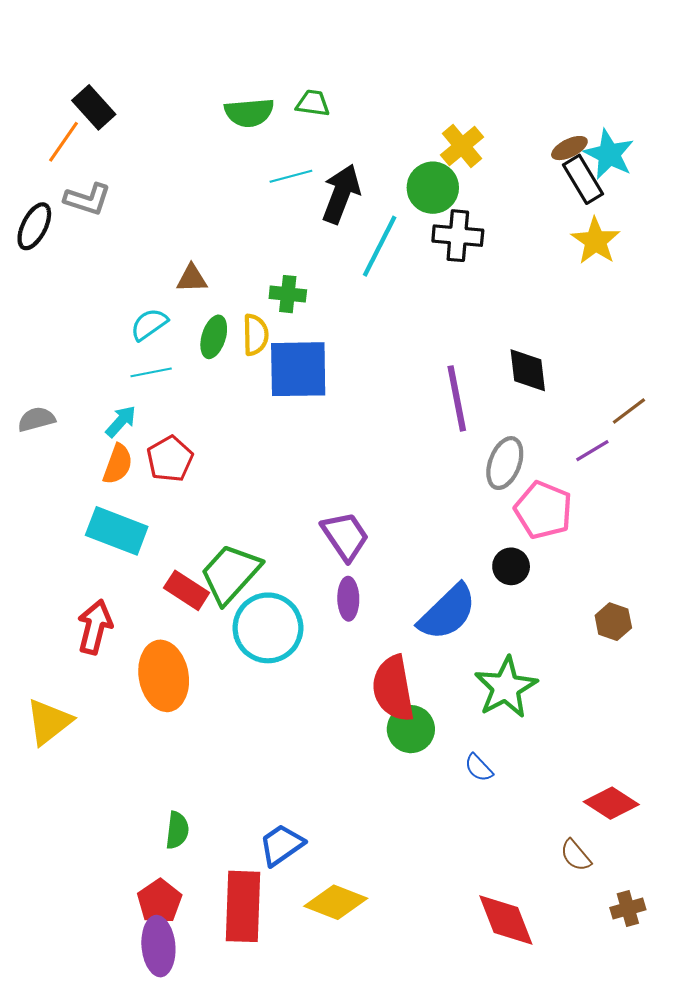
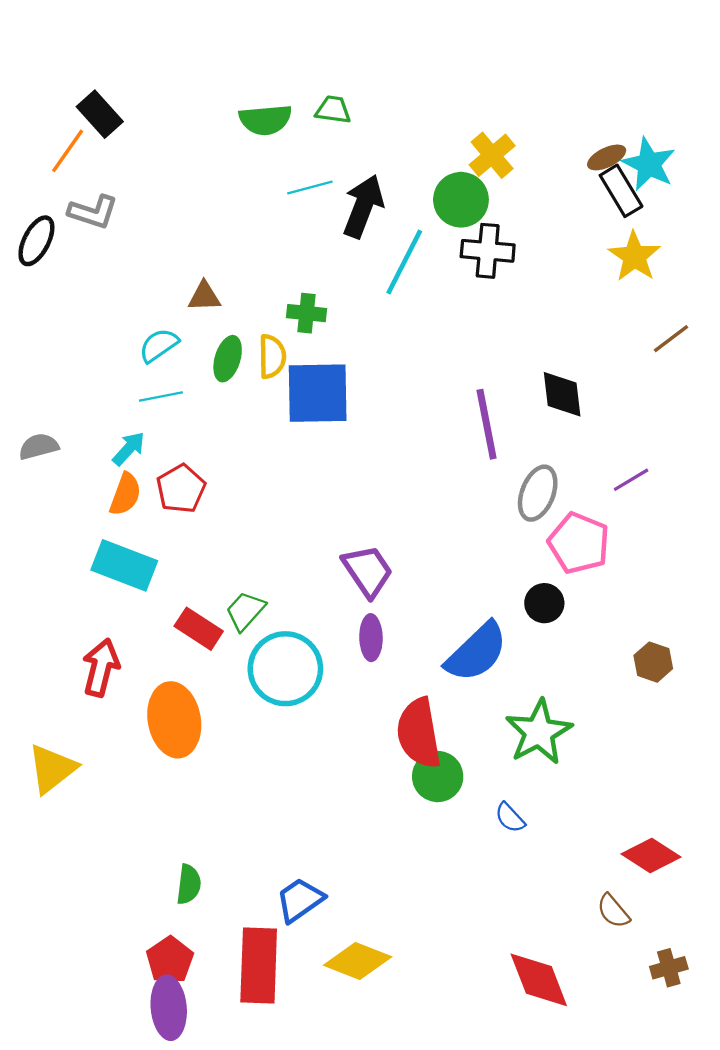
brown line: (629, 411) -> (671, 339), moved
green trapezoid: (230, 574) -> (245, 611), size x0.6

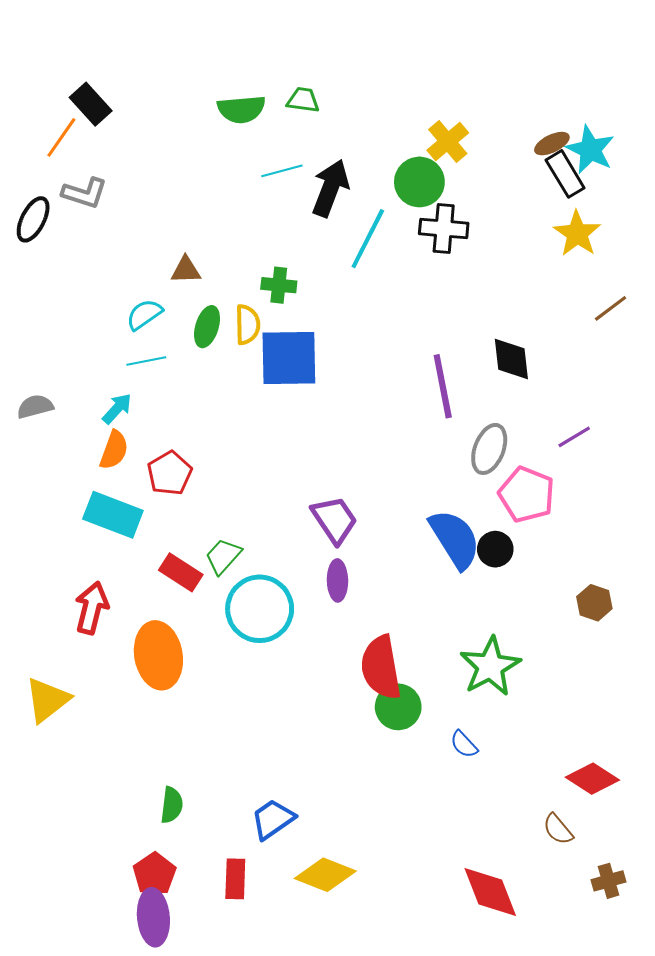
red pentagon: (181, 489) -> (170, 473), moved
blue semicircle: (477, 652) -> (455, 539), moved, turned -78
red rectangle: (259, 965) -> (235, 879), size x0.6

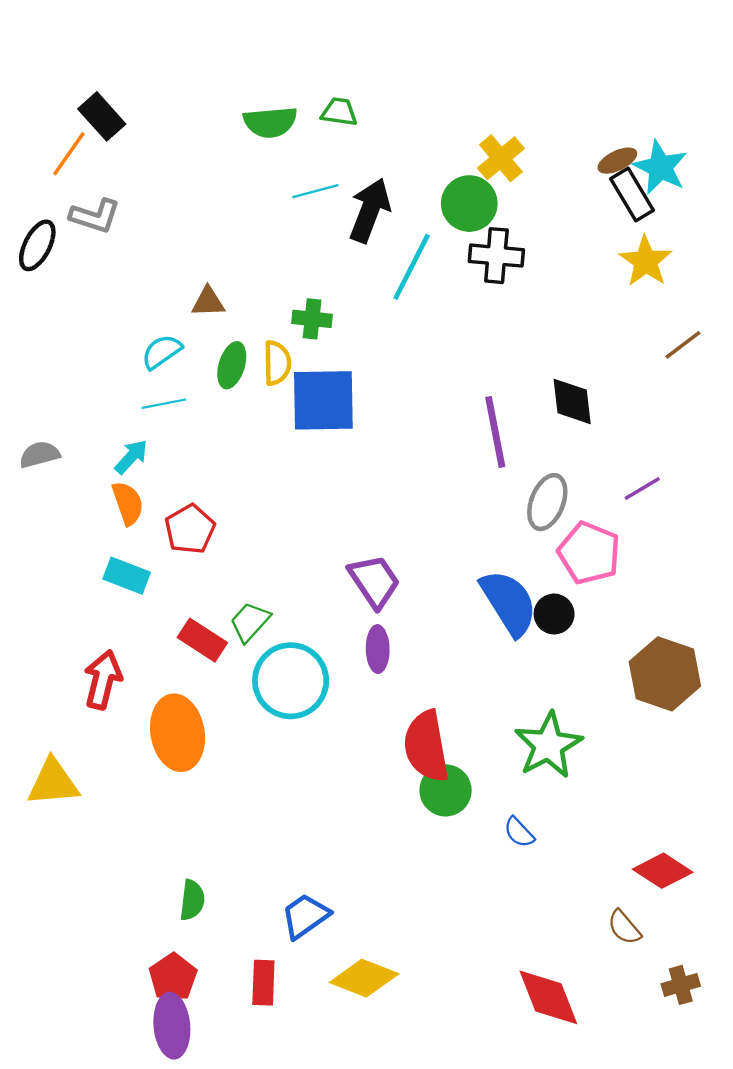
orange semicircle: (114, 450) -> (128, 503), turned -39
cyan rectangle: (113, 515) -> (127, 576), size x0.7
brown hexagon: (594, 603) -> (665, 674), size x1.8
yellow triangle: (47, 700) -> (53, 783), turned 33

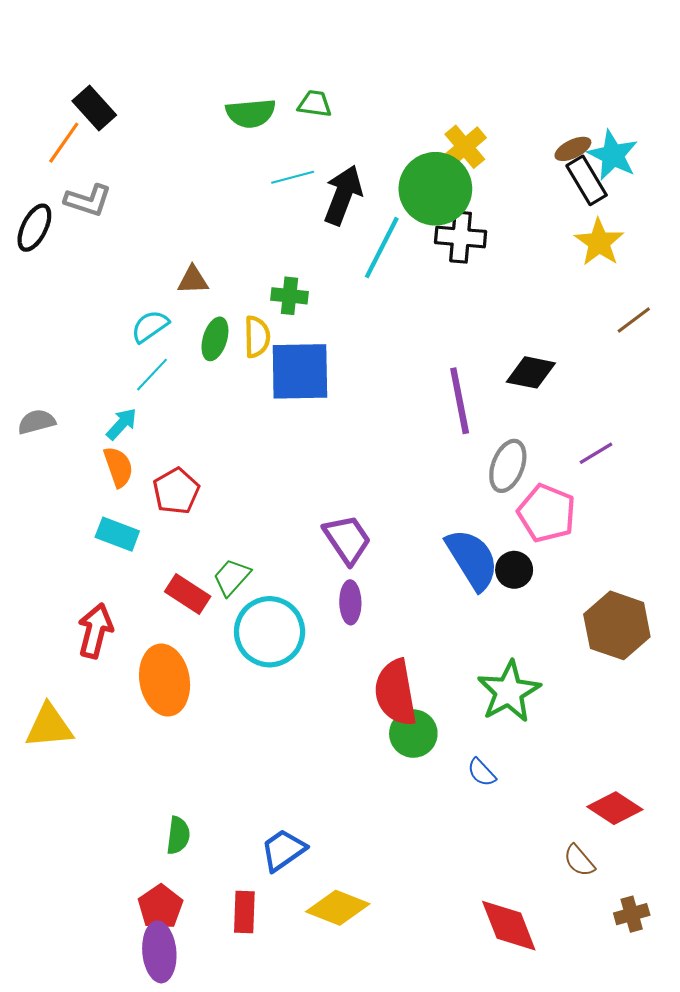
green circle: (469, 204) -> (435, 189), size x1.4
black diamond: (572, 401) -> (531, 372), turned -72
cyan line: (164, 404) -> (152, 375), turned -36

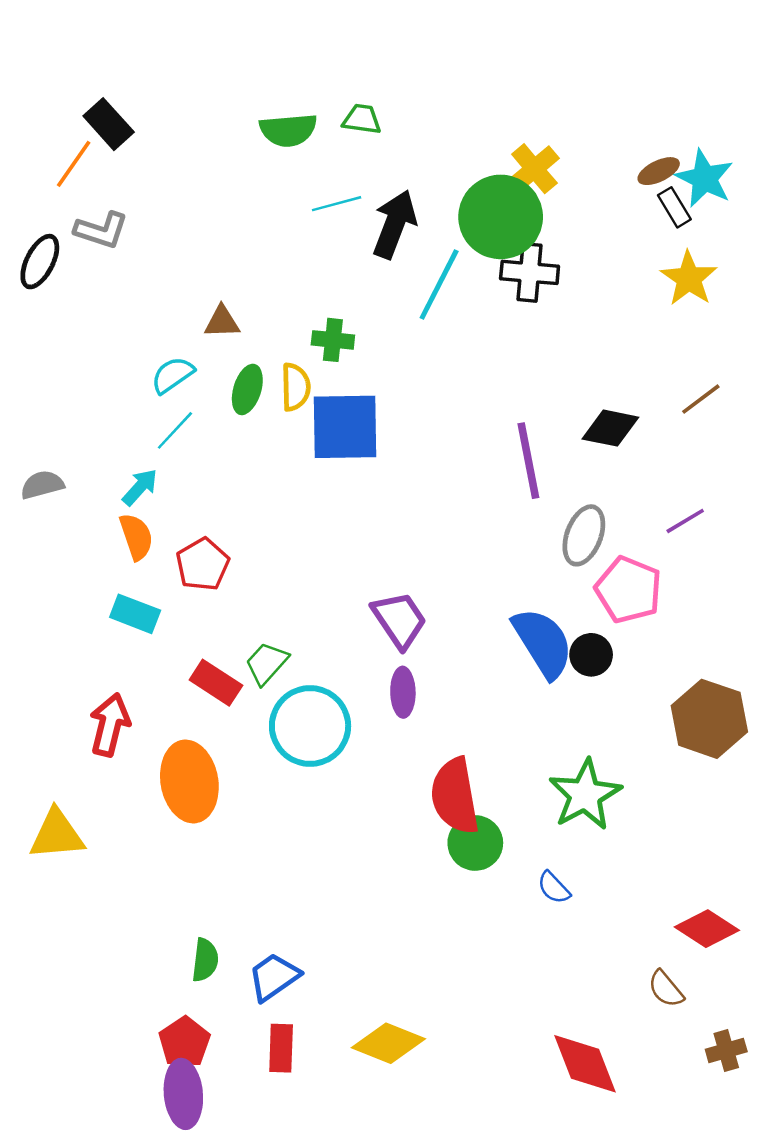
black rectangle: (587, 180) -> (674, 207), size x0.7
brown line: (634, 320) -> (701, 399), moved
blue trapezoid: (283, 850) -> (274, 977), moved

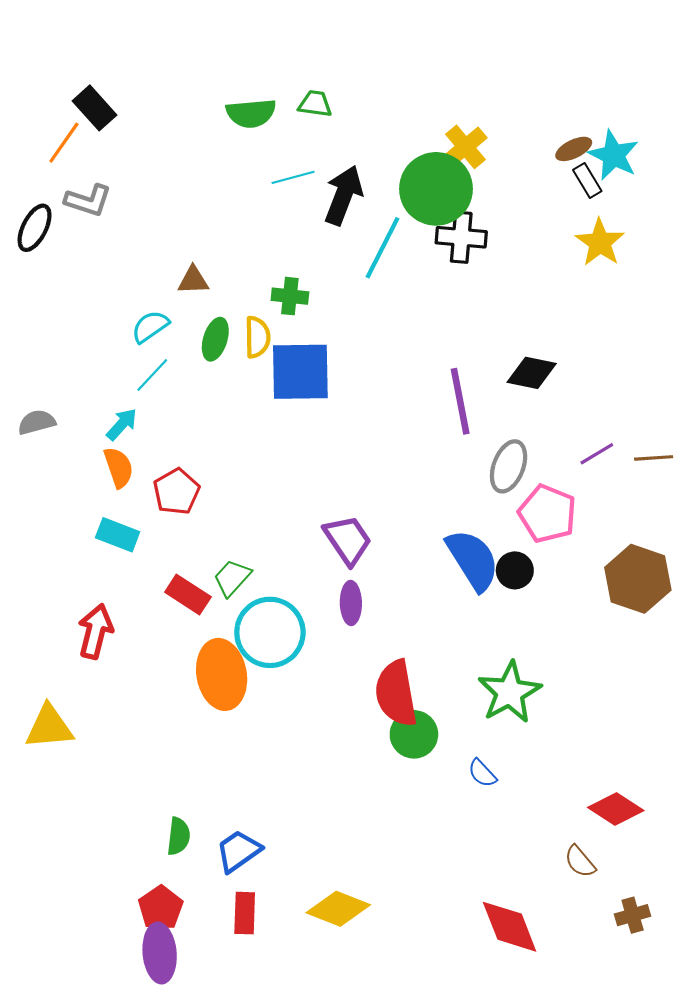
brown line: (701, 399) -> (654, 458), moved, turned 33
brown hexagon: (709, 719) -> (638, 579), moved
orange ellipse: (189, 781) -> (222, 674), moved

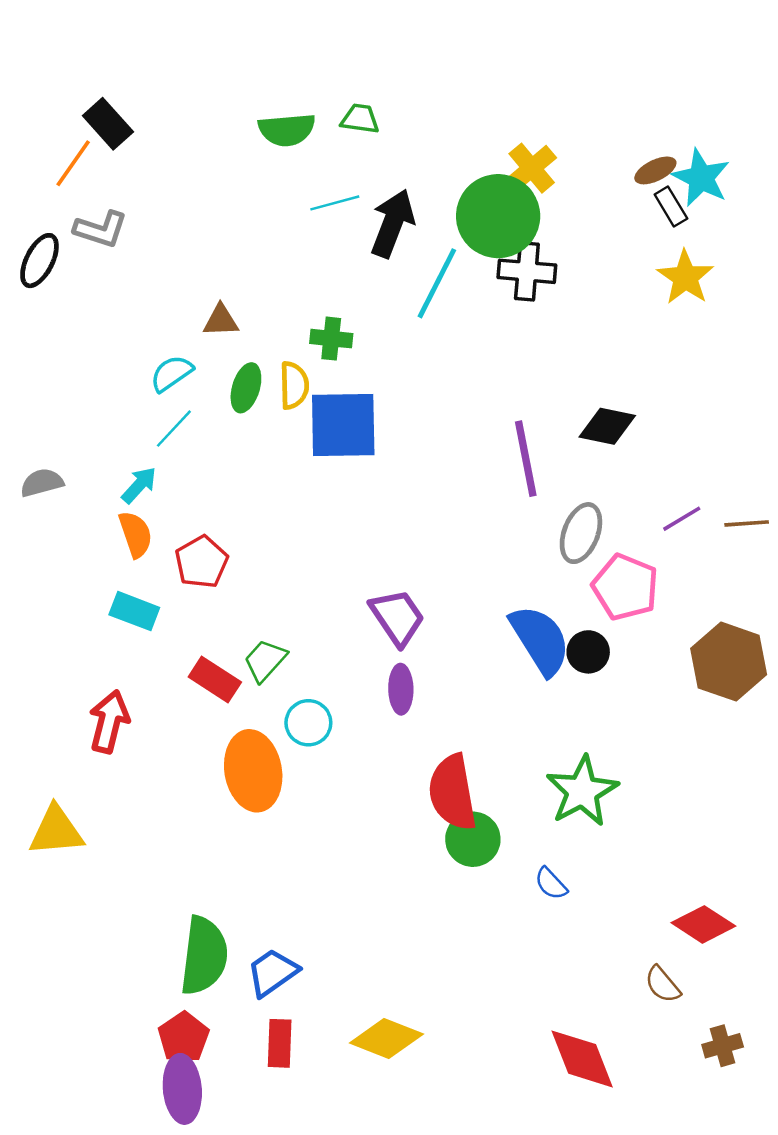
cyan circle: (270, 632) -> (308, 723), size x0.6
green semicircle: (179, 836) -> (204, 956), size x1.8

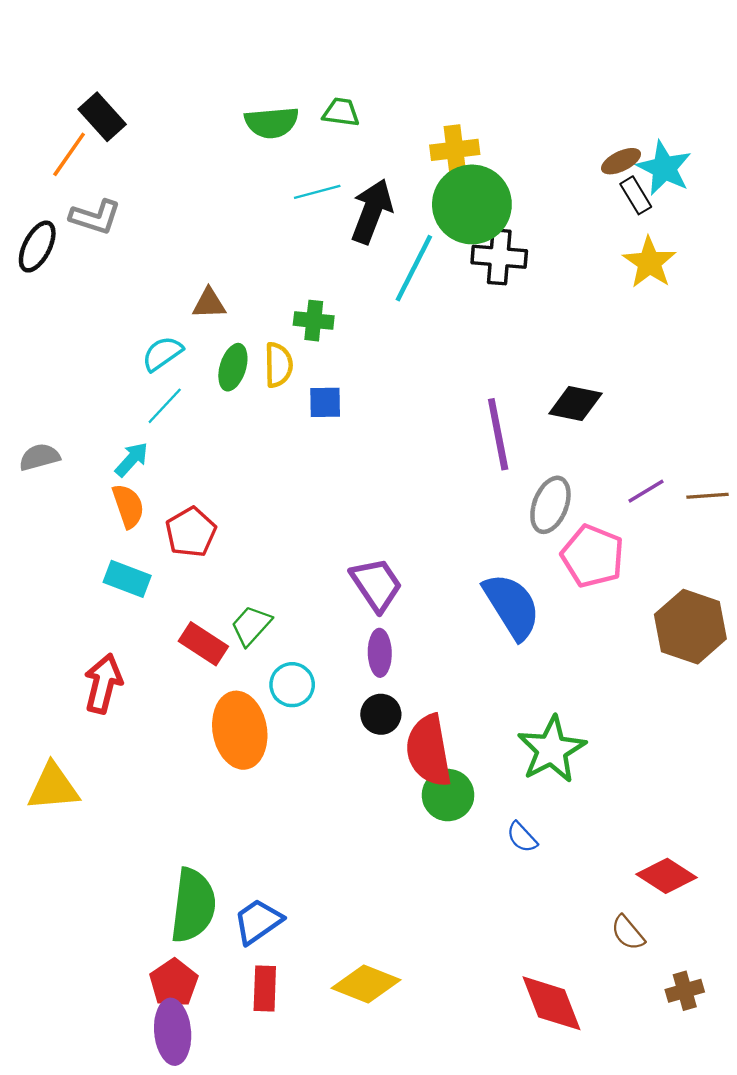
yellow cross: (532, 168) -> (455, 150), moved, turned 33
blue square: (343, 425) -> (325, 402), size x0.5
black circle: (588, 652) -> (381, 714), moved

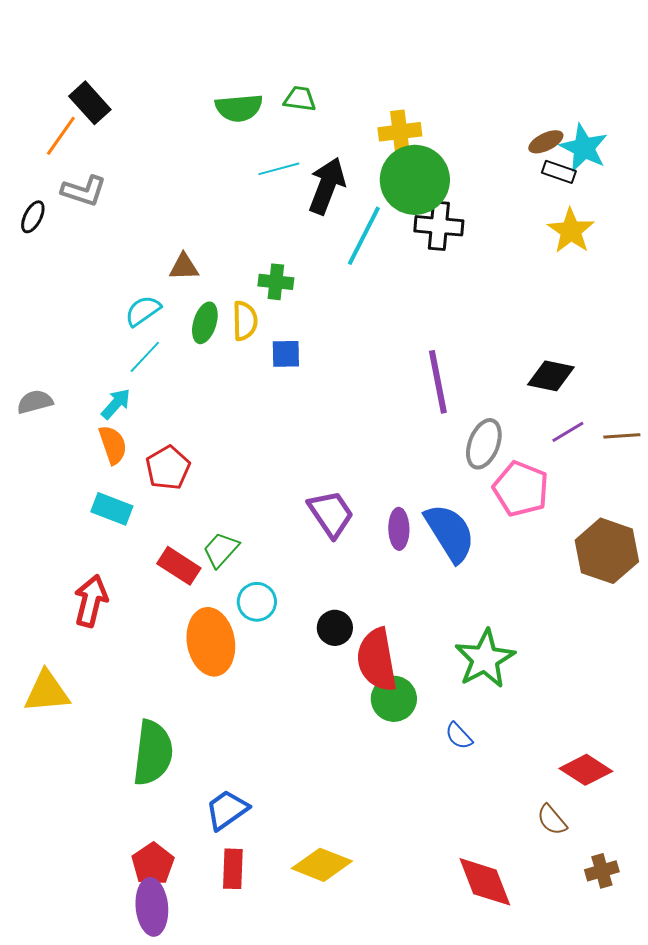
black rectangle: (636, 195) -> (559, 172), turned -40
black ellipse: (37, 247) -> (33, 217), size x0.7
black diamond: (575, 404) -> (551, 376), moved
purple ellipse: (380, 653) -> (399, 529), moved
green semicircle: (193, 905) -> (153, 753), moved

